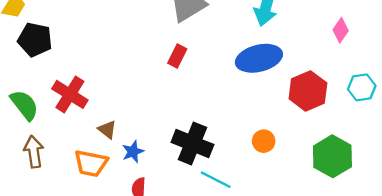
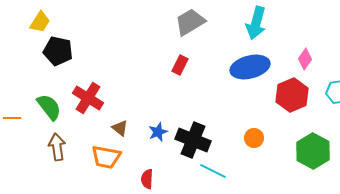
pink diamond: (341, 30) -> (305, 59), moved
blue star: (133, 152) -> (158, 132), moved

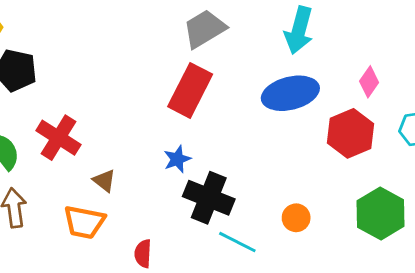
red rectangle: (180, 65) -> (190, 90), size x1.8
blue star: (158, 132) -> (177, 159), moved
orange circle: (254, 138) -> (296, 218), moved

